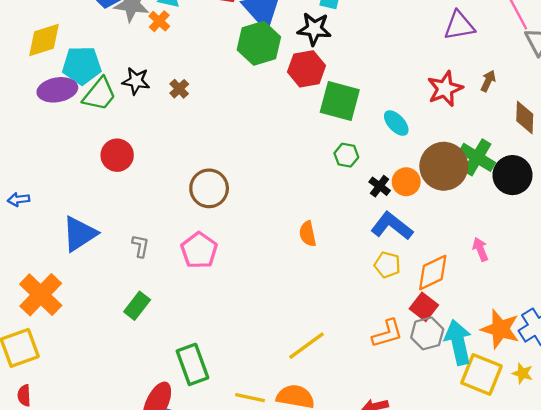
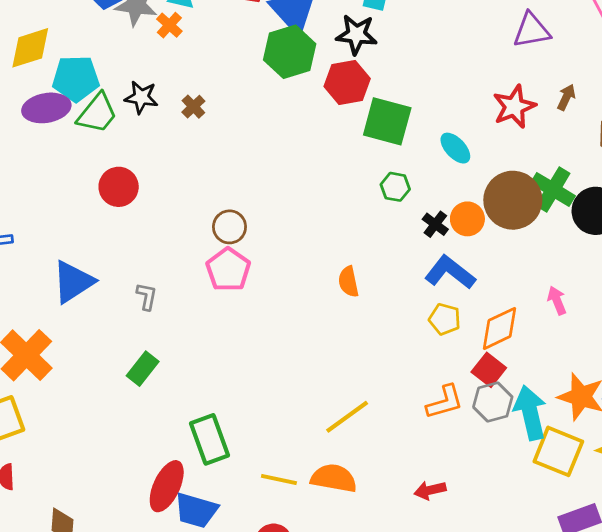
brown circle: (209, 188) -> (229, 227), size x0.7
pink pentagon: (199, 250) -> (228, 270), moved

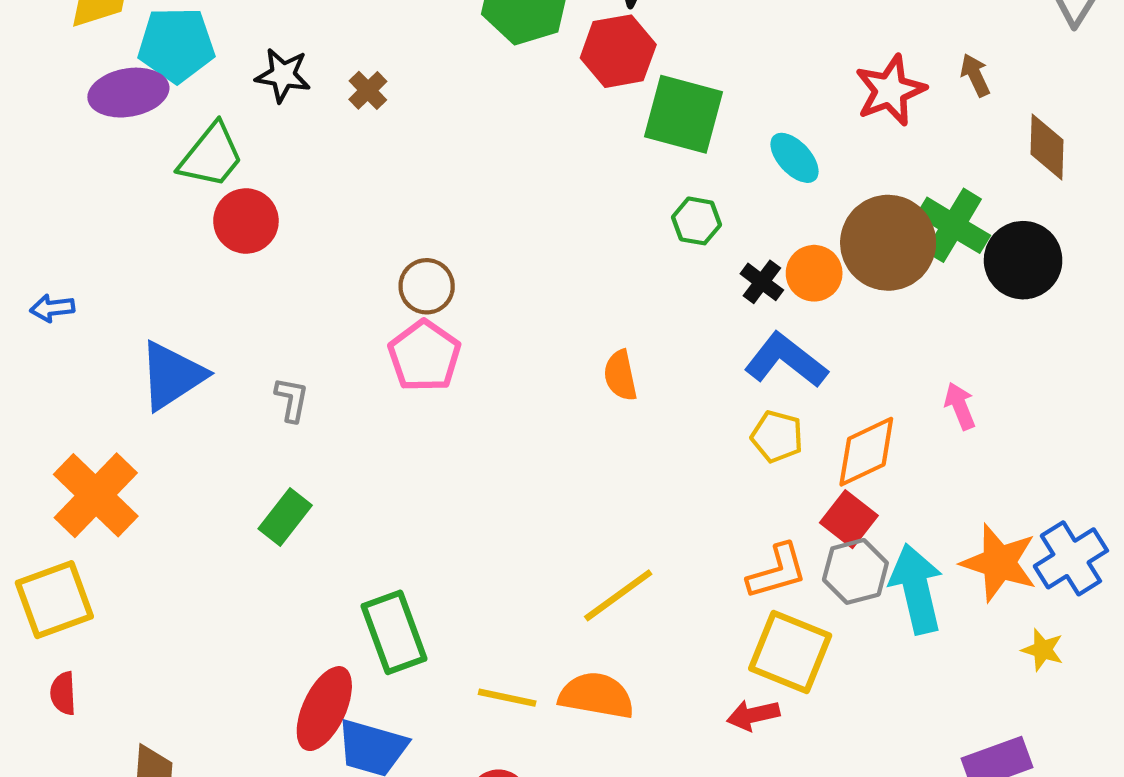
brown arrow: (566, 97) -> (975, 75), turned -50
green trapezoid: (97, 113) -> (211, 156), moved
yellow square: (558, 451) -> (790, 652), moved

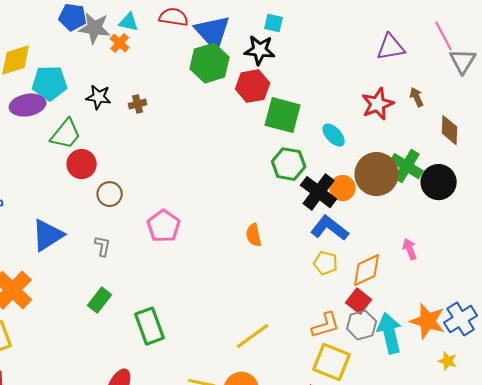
brown cross: (368, 90) -> (138, 104), turned 30
green hexagon: (697, 221) -> (289, 164), size x1.5
black cross: (762, 282) -> (319, 192), size x1.8
brown circle: (427, 286) -> (110, 194), moved
green rectangle: (394, 632) -> (150, 326), moved

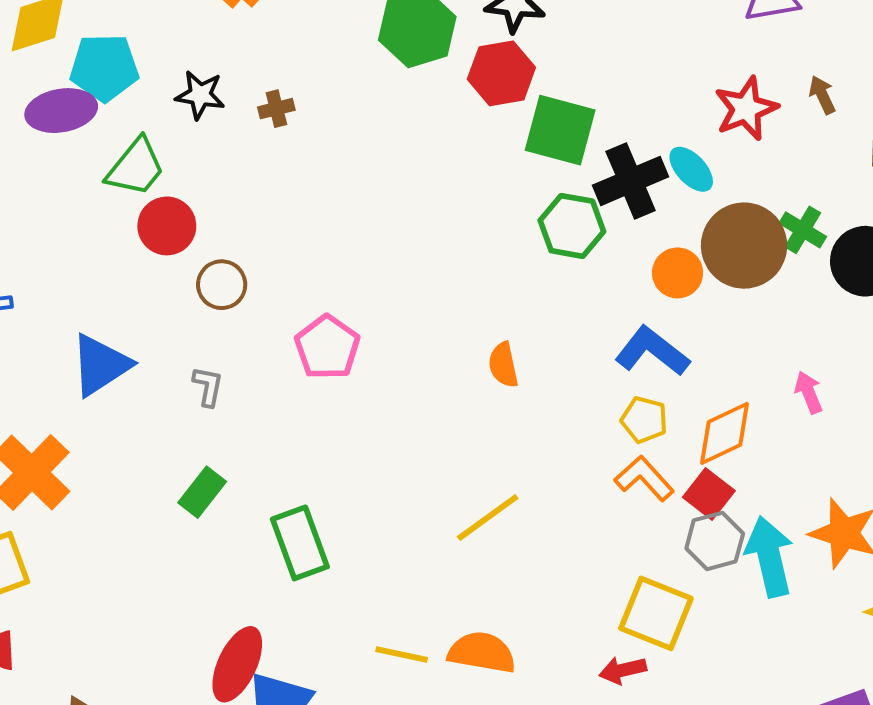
cyan ellipse: (334, 135) -> (691, 169), moved
green cross: (407, 166) -> (803, 230), size x0.7
black cross: (319, 192) -> (631, 181), moved, turned 30
orange L-shape: (326, 325) -> (644, 478), moved, turned -116
yellow line: (253, 336) -> (488, 518), moved

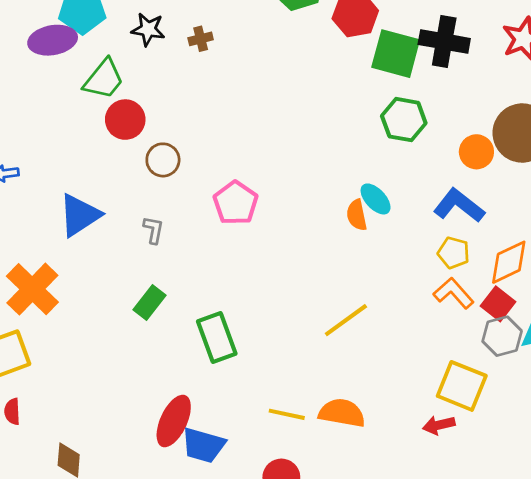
cyan ellipse: (691, 169) -> (376, 199), moved
black cross: (631, 181) -> (444, 41), moved, turned 33

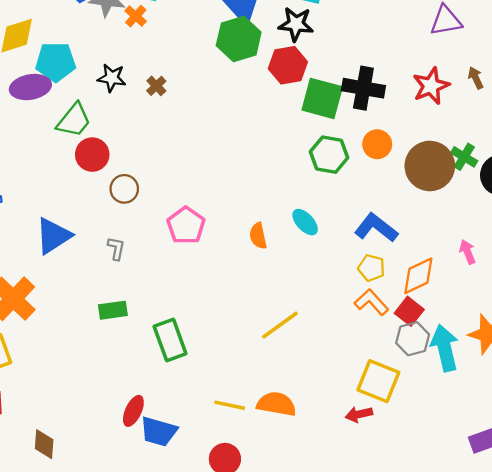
brown cross: (201, 39) -> (156, 86), turned -30
orange circle: (476, 152) -> (377, 144), moved
orange semicircle: (357, 215) -> (258, 236), moved
green rectangle: (149, 303) -> (113, 310), turned 44
red ellipse: (174, 421) -> (133, 411), size x0.7

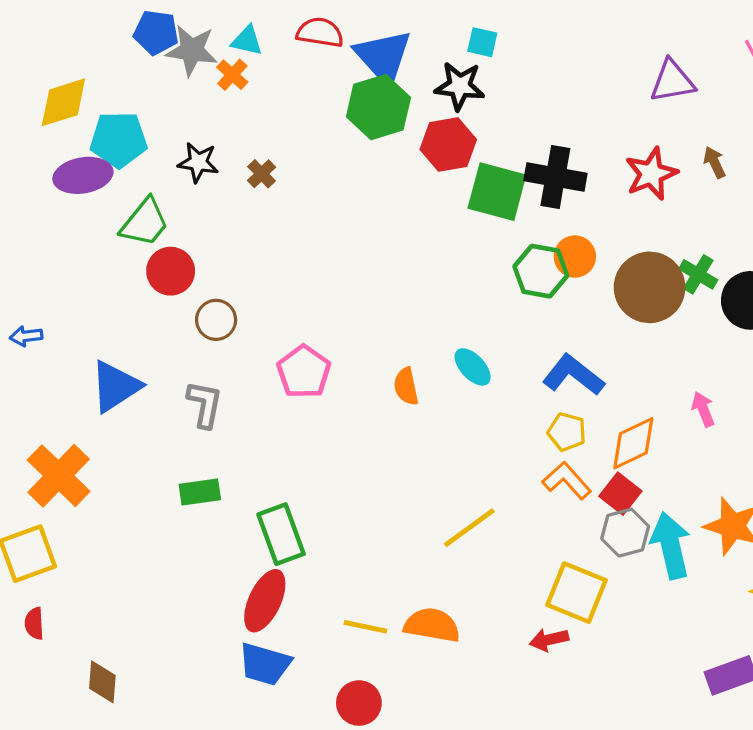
green hexagon: (329, 155) -> (541, 271), moved
gray L-shape: (116, 248) -> (205, 404), size x1.4
yellow line: (280, 325) -> (469, 528), moved
red ellipse: (133, 411) -> (265, 601), moved, size x1.4

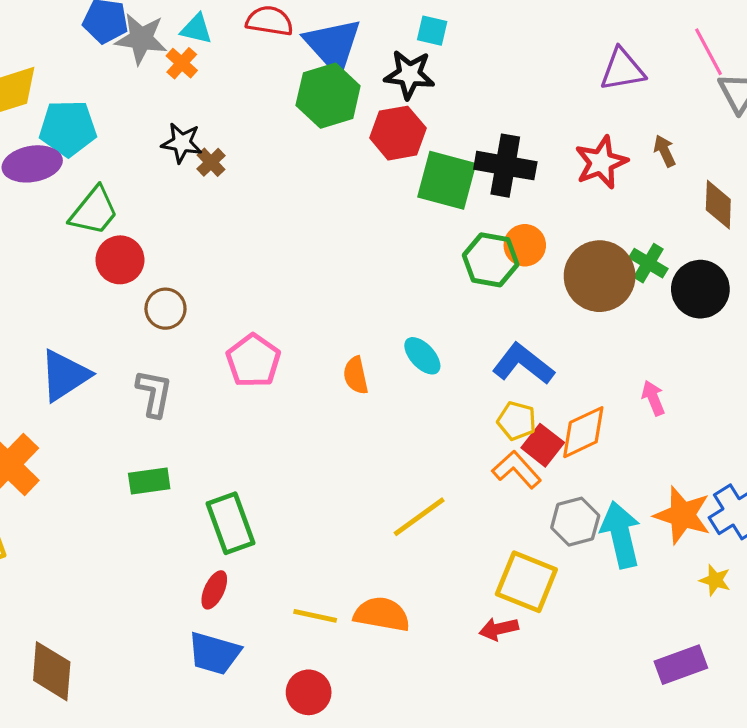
black star: (198, 162) -> (182, 143), moved
red square: (620, 494) -> (543, 445), moved
red ellipse: (265, 601) -> (214, 590), size x0.6
brown diamond: (102, 682) -> (52, 671), size x1.4

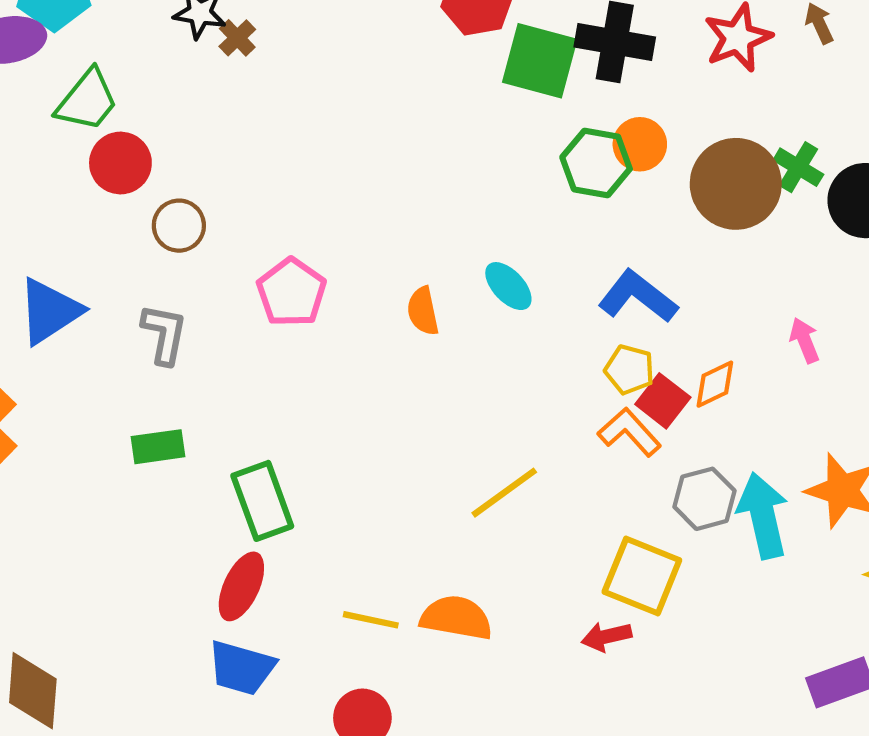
orange diamond: (583, 432) -> (715, 384), size x0.7
red ellipse: (214, 590) -> (241, 586), size x1.4

